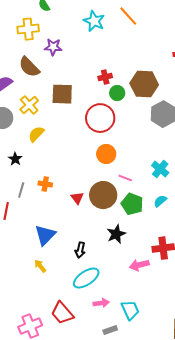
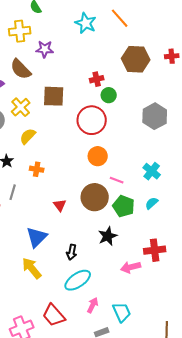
brown hexagon: (144, 84) -> (136, 59), moved
orange cross: (45, 184) -> (37, 169), moved
red triangle: (77, 198) -> (60, 205), moved
yellow arrow: (40, 266) -> (32, 268), size x1.6
pink arrow: (101, 303) -> (93, 305), turned -56

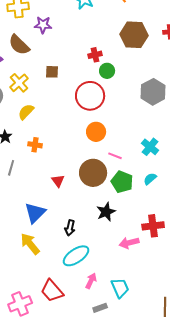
brown square: (54, 96) -> (52, 72), size x0.6

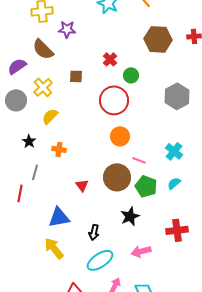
red cross: (95, 55) -> (110, 59), moved, turned -32
blue triangle: (35, 213) -> (59, 217), turned 35
pink arrow: (129, 243) -> (141, 251), moved

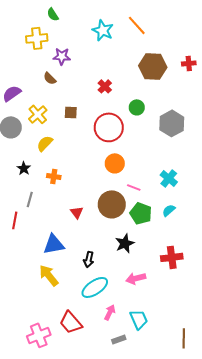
brown semicircle: (43, 49) -> (50, 78), moved, size x0.6
green circle: (131, 75) -> (137, 107), moved
brown square: (76, 76) -> (71, 112), moved

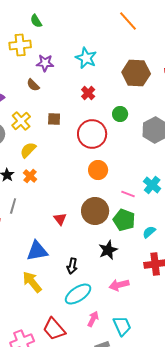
orange line: (137, 25) -> (128, 21), moved
cyan star: (103, 30) -> (86, 58), moved
orange cross: (54, 176) -> (30, 176), moved, turned 32
pink line: (134, 187) -> (128, 194), moved
cyan semicircle: (169, 210) -> (149, 232), moved

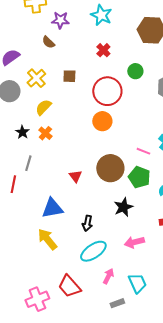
orange circle: (98, 170) -> (102, 121), moved

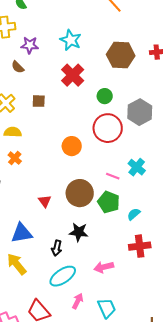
red cross: (103, 50) -> (73, 75), size x1.6
red circle: (107, 91) -> (108, 128), moved
yellow semicircle: (43, 107) -> (13, 132), turned 48
black star: (123, 207) -> (79, 232), moved, turned 30

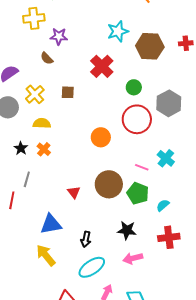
cyan star: (71, 40) -> (118, 31), moved, turned 30
black star: (79, 232) -> (127, 230), moved

